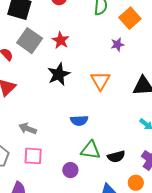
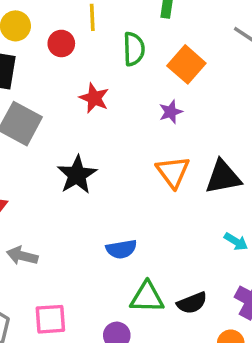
red star: (61, 40) -> (94, 98), moved
orange triangle: (100, 81) -> (173, 172), moved
gray arrow: (28, 129) -> (22, 256), moved

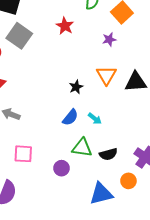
black star: (77, 175) -> (76, 87), moved, size x0.6
cyan arrow: (236, 242) -> (95, 119), moved
blue semicircle: (121, 249) -> (70, 117), turned -48

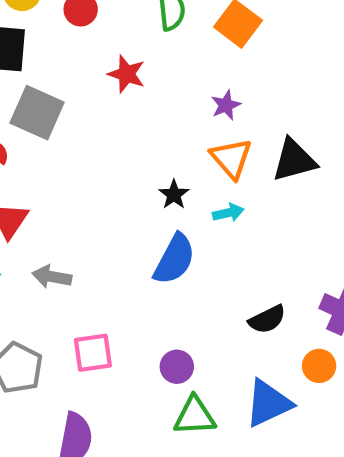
purple star: (109, 39) -> (226, 105), moved
blue semicircle: (70, 117) -> (174, 259), size x1.4
cyan arrow: (95, 119) -> (228, 213), moved, turned -40
green triangle: (82, 148) -> (195, 416), moved

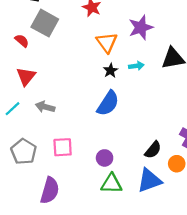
purple star: (226, 105) -> (141, 28), size x1.6
orange triangle: (231, 158) -> (107, 42), moved
cyan arrow: (228, 213) -> (136, 66), moved
black semicircle: (267, 319) -> (153, 150), moved, turned -30

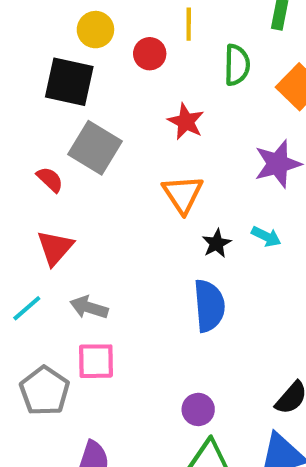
orange triangle: (107, 42) -> (183, 194), moved
cyan arrow: (136, 66) -> (266, 237), turned 32
blue semicircle: (108, 103) -> (209, 306), turned -40
pink square: (63, 147) -> (96, 361), moved

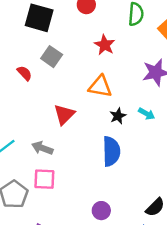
gray square: (95, 148) -> (52, 57), size x0.7
orange triangle: (183, 194) -> (100, 86), turned -50
red triangle: (55, 248) -> (64, 114), moved

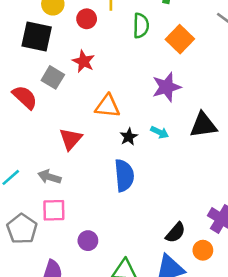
red star: (105, 45) -> (83, 61), moved
red semicircle: (24, 73) -> (25, 97), size x1.5
purple circle: (101, 211) -> (88, 241), moved

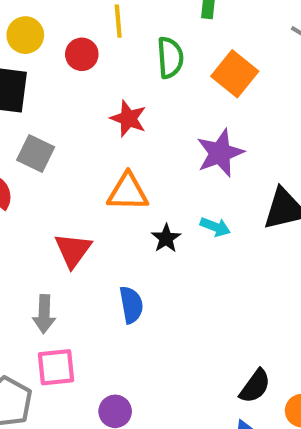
red star: (83, 61) -> (128, 119), moved
blue semicircle: (124, 175) -> (131, 305), moved, size x0.7
gray arrow: (49, 177) -> (44, 314), turned -100

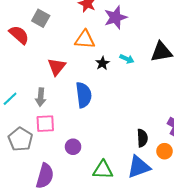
purple star: (220, 153) -> (115, 17), moved
blue semicircle: (131, 305) -> (84, 95), size x1.4
black semicircle: (255, 386) -> (142, 138), turned -42

